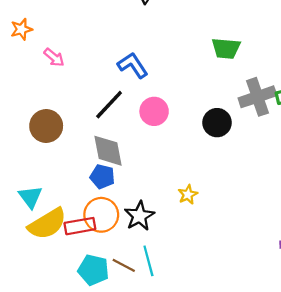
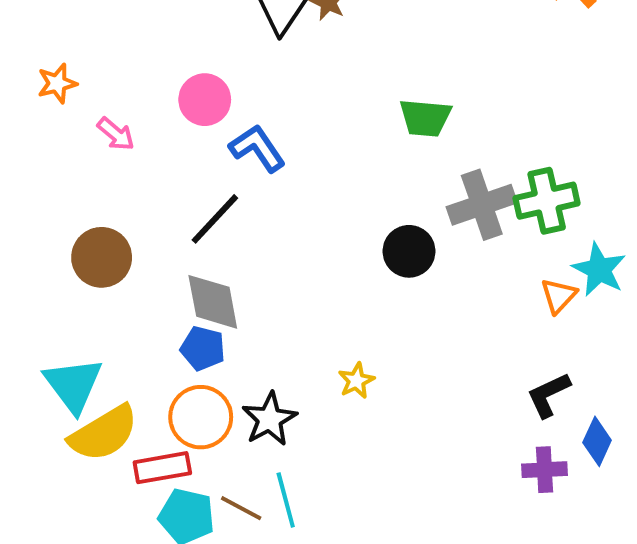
pink circle: (154, 111) -> (205, 100), moved
cyan triangle: (30, 197) -> (73, 385), size x1.4
red rectangle: (80, 226) -> (162, 468), moved

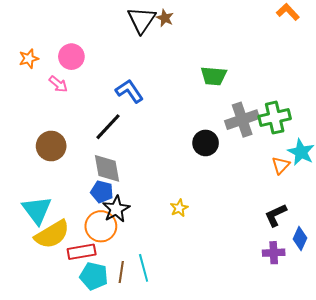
pink circle: (205, 100) -> (71, 57), moved
black star: (269, 419) -> (116, 209), moved
brown line: (241, 508) -> (121, 272), turned 70

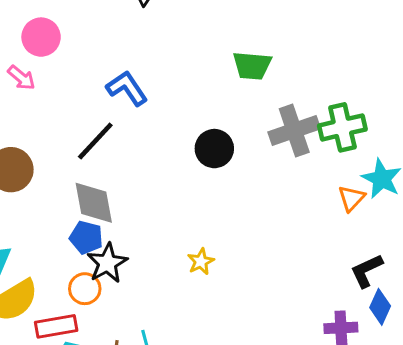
black circle: (206, 143) -> (214, 149), moved
black L-shape: (276, 215) -> (367, 271), moved
orange circle: (101, 226) -> (85, 289), size x0.7

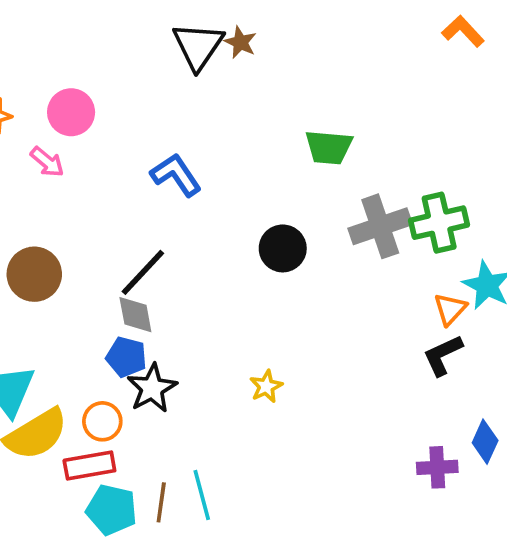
black line: (95, 141) -> (143, 272), moved
gray diamond: (94, 203) -> (135, 315), size x0.7
black L-shape: (367, 271) -> (443, 355), moved
orange circle: (85, 289) -> (102, 421), moved

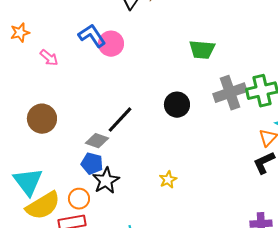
pink circle: (71, 112) -> (111, 44), moved
blue L-shape: (176, 175) -> (92, 36), moved
black line: (143, 272) -> (120, 120), moved
gray diamond: (135, 315) -> (97, 141), turned -60

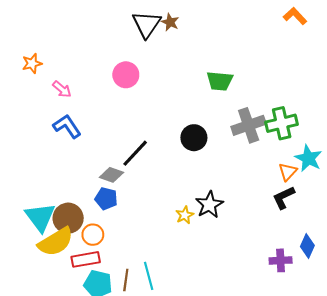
blue L-shape: (92, 36) -> (67, 126), moved
brown circle: (42, 119) -> (68, 218), moved
black star: (106, 181) -> (209, 205), moved

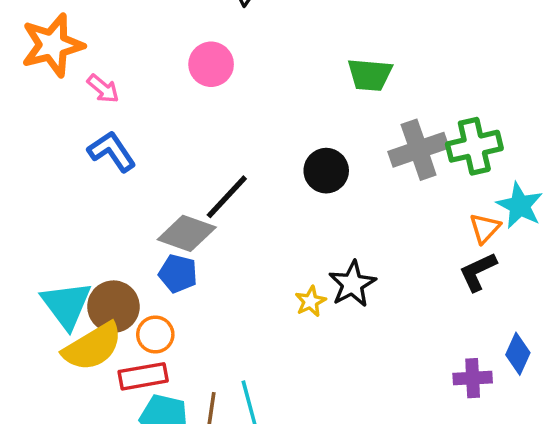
orange star: (32, 63) -> (52, 45), size x1.8
gray diamond: (111, 175) -> (187, 233), size x1.4

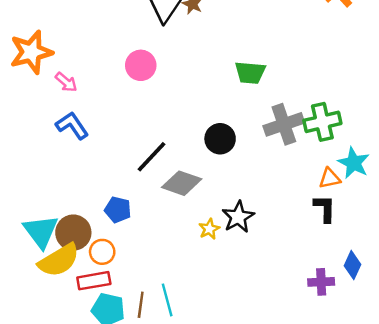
orange triangle: (485, 228) -> (330, 178), turned 35
gray diamond: (187, 233) -> (182, 183), moved
black L-shape: (478, 272) -> (325, 209), turned 116

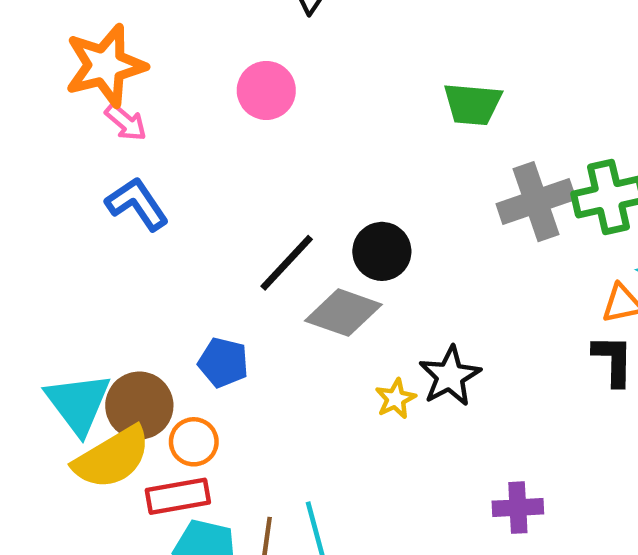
orange star: (31, 52) -> (105, 66), moved
black circle: (220, 139) -> (382, 251), moved
purple cross: (321, 282) -> (518, 508), moved

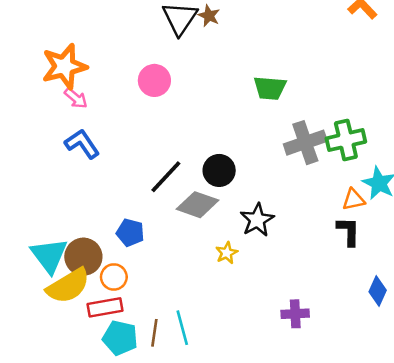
black star: (450, 376) -> (257, 220), moved

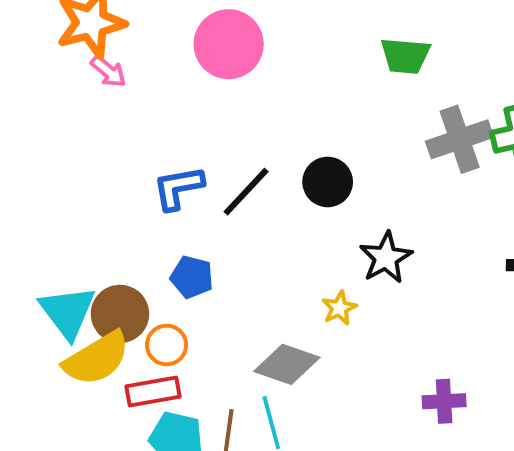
pink circle: (154, 80) -> (229, 44), size x1.4
blue L-shape: (82, 144) -> (178, 188), moved, turned -66
gray diamond: (198, 205) -> (287, 364), moved

